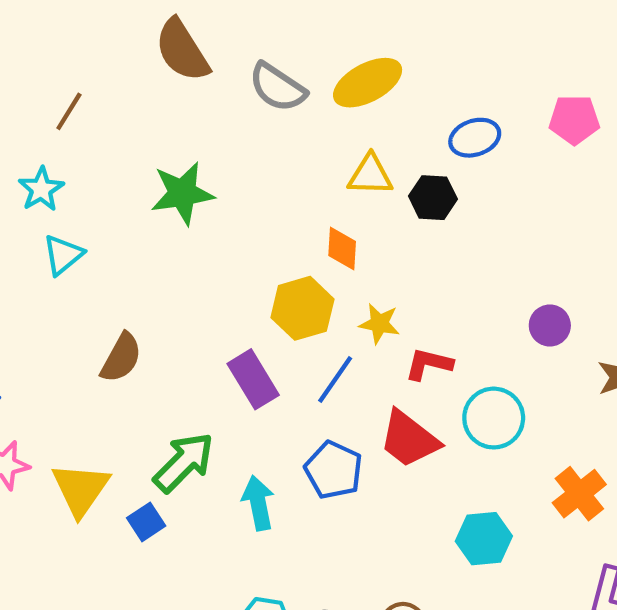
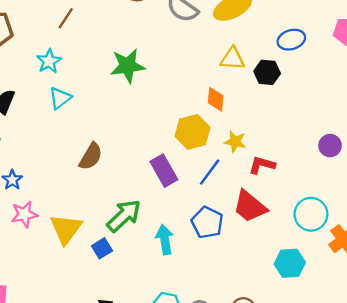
cyan circle: (494, 418) -> (311, 214), moved

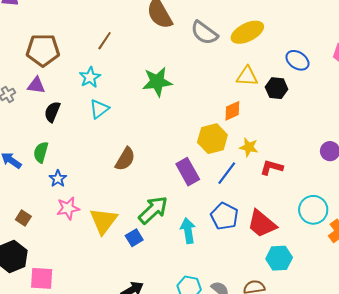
blue ellipse: (291, 40) -> (297, 60), turned 50
orange diamond: (216, 99) -> (232, 111), turned 60
red trapezoid: (250, 206) -> (262, 224), moved
cyan hexagon: (290, 263) -> (279, 258), moved

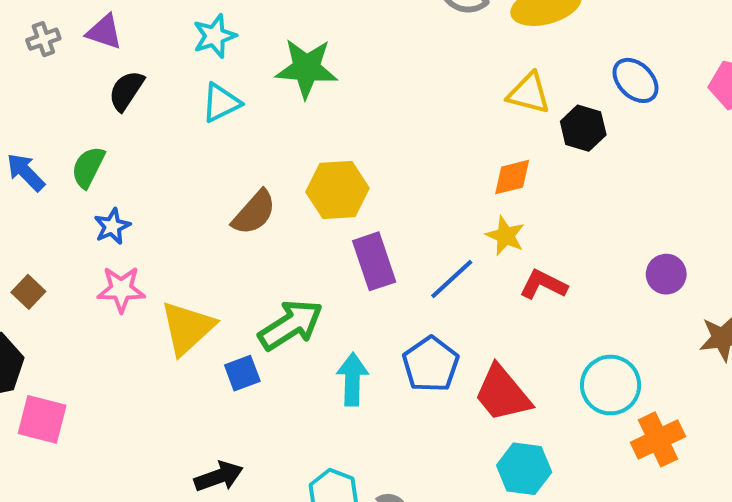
green star: (157, 82) -> (306, 68), moved
orange diamond: (232, 111) -> (512, 177), moved
yellow hexagon: (212, 139) -> (338, 190), moved

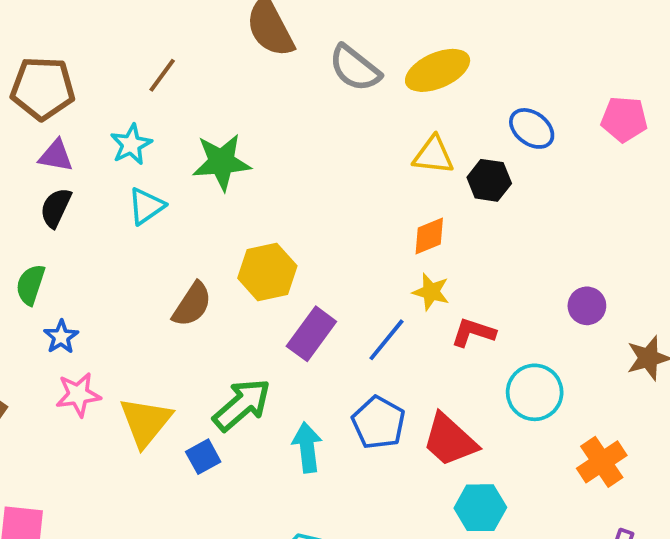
purple triangle: (104, 32) -> (56, 156), moved
purple rectangle: (374, 261) -> (311, 334), turned 63
cyan circle: (611, 385) -> (535, 392), moved

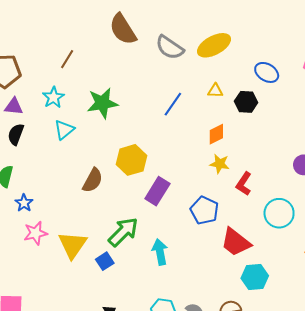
yellow triangle: (433, 155) -> (215, 91), size x0.7
red L-shape: (473, 332) -> (244, 184), turned -70
blue line: (387, 340) -> (173, 104), moved
blue pentagon: (379, 423) -> (204, 210), moved

